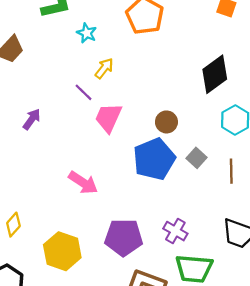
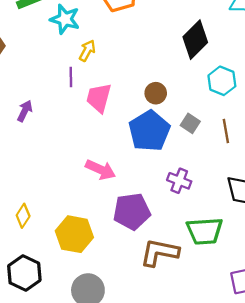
cyan star: (87, 33) -> (65, 19), size x1.5
purple line: (83, 92) -> (71, 77), turned 54
pink arrow: (83, 183) -> (100, 170), moved
purple cross: (175, 231) -> (179, 181), moved

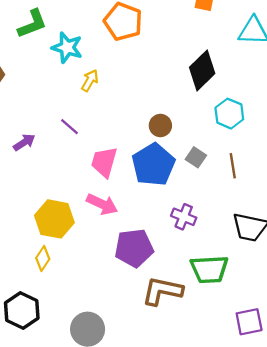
purple line: (71, 77) -> (70, 127), moved, turned -48
pink trapezoid: (99, 98) -> (104, 162), moved
purple arrow: (25, 111) -> (24, 142), turned 30
yellow diamond: (23, 216) -> (43, 258), moved
yellow hexagon: (74, 234) -> (54, 219), moved

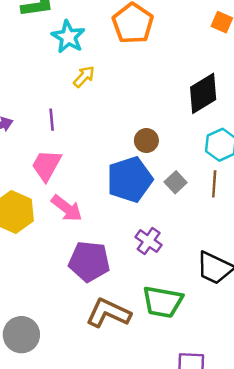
purple line: (70, 127) -> (52, 120), turned 30
pink trapezoid: (104, 162) -> (46, 165), moved
brown line: (233, 166) -> (214, 184), moved

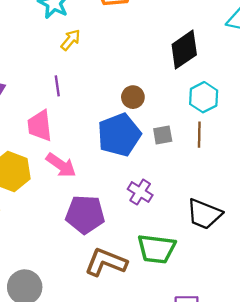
purple line: (52, 120) -> (57, 86), moved
pink trapezoid: (46, 165) -> (40, 126), turned -32
gray square: (176, 182) -> (163, 135), turned 36

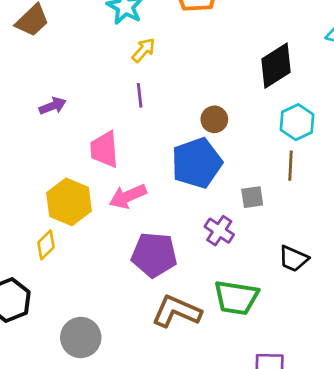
purple line: (57, 86) -> (140, 95), moved
gray square: (163, 135) -> (252, 197), moved
pink arrow: (61, 165) -> (128, 196), turned 120
black trapezoid: (204, 214) -> (293, 259), size x0.7

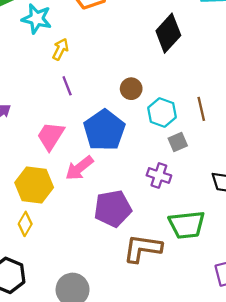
cyan hexagon: (297, 122) -> (162, 113), moved
pink trapezoid: (104, 149) -> (51, 136), turned 52
blue pentagon: (197, 163) -> (104, 130), moved

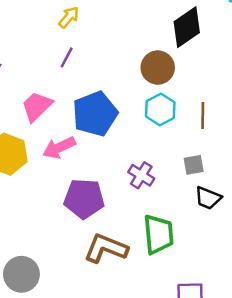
purple line: (67, 86) -> (67, 57), turned 36
brown circle: (131, 89) -> (158, 68), moved, size x1.4
gray square: (178, 142) -> (194, 165), moved
green trapezoid: (187, 225) -> (158, 234), turned -102

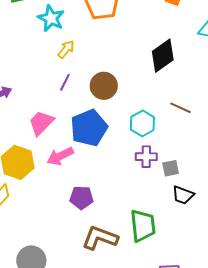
brown circle: (158, 68) -> (104, 86), moved
brown line: (203, 115) -> (180, 108), moved, turned -65
purple cross: (141, 175) -> (146, 157), moved, turned -30
purple pentagon: (84, 199) -> (81, 198), size x0.7

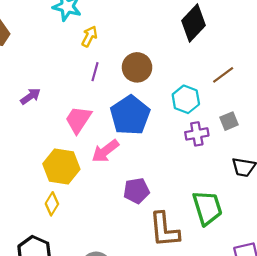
brown line: (180, 108) -> (223, 75), turned -50
gray square: (171, 168) -> (229, 121), moved
brown L-shape: (100, 238) -> (164, 230), turned -105

